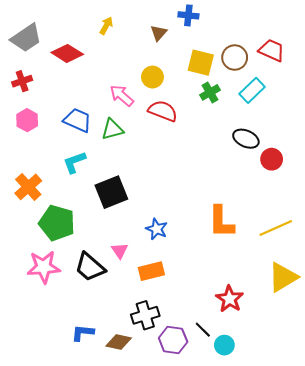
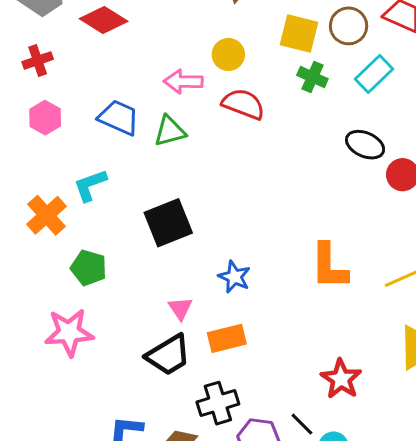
green cross: (210, 92) -> (312, 77), turned -36
pink arrow: (122, 96) -> (183, 82), turned -40
cyan L-shape: (74, 162) -> (90, 185), moved
green pentagon: (57, 223) -> (89, 268), size x0.7
black trapezoid: (90, 267) -> (168, 355), moved, turned -72

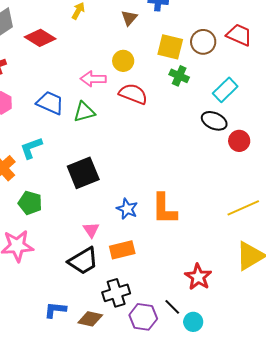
cyan rectangle: (374, 74) -> (225, 90), moved
orange L-shape: (329, 266) -> (164, 209), moved

